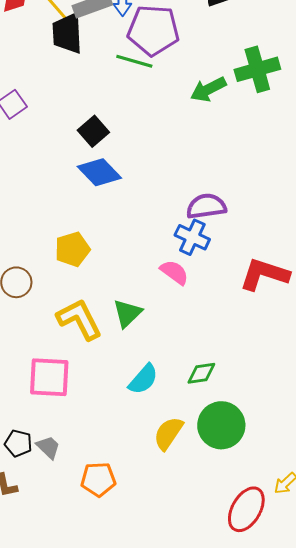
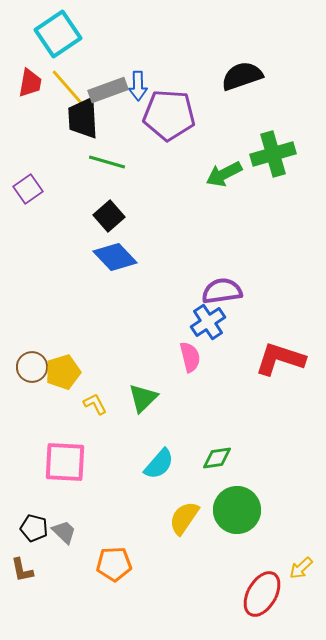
green line: (134, 61) -> (107, 162), moved
blue cross: (192, 237) -> (208, 322), turned 32
yellow pentagon: (72, 249) -> (63, 372), moved
pink semicircle: (174, 272) -> (190, 357), turned 40
yellow L-shape: (79, 319) -> (95, 404), size x0.5

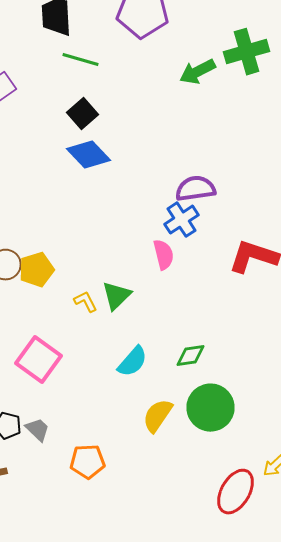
yellow L-shape: (95, 404) -> (86, 302), moved
pink square: (65, 462) -> (38, 360), turned 33

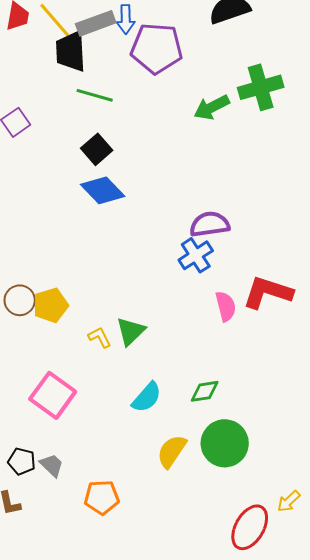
pink semicircle: (164, 255) -> (226, 306), moved

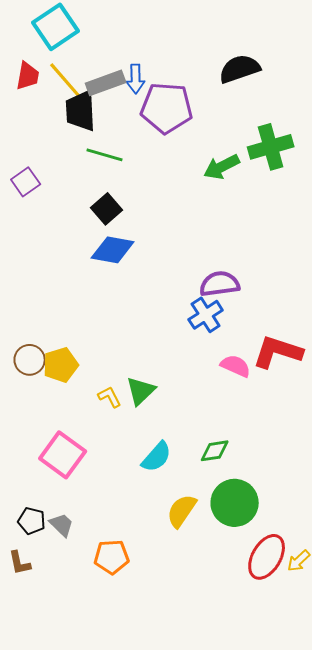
blue diamond: (103, 190) -> (113, 250), turned -36
pink semicircle: (226, 306) -> (236, 366), turned -52
red ellipse: (250, 527) -> (267, 557), moved

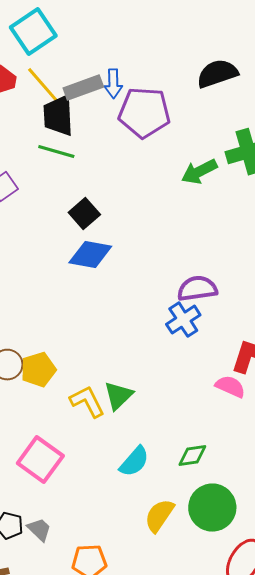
green line: (105, 155) -> (56, 152), moved
pink semicircle: (236, 366) -> (230, 387), moved
yellow L-shape: (110, 397) -> (87, 402), size x1.5

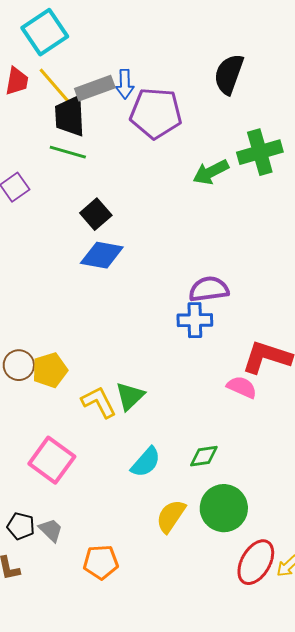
black semicircle: (217, 74) -> (229, 74), turned -51
blue cross: (183, 320) -> (195, 320), turned 32

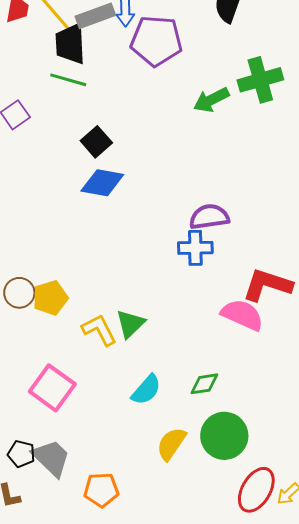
pink semicircle: (242, 387) -> (242, 315), size x1.4
gray trapezoid: (51, 530) -> (51, 458), size x1.6

